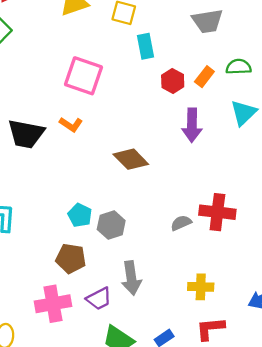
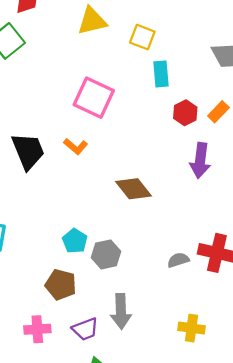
black trapezoid: (26, 134) -> (28, 151), turned -129
pink cross: (53, 304) -> (37, 329), size x0.7

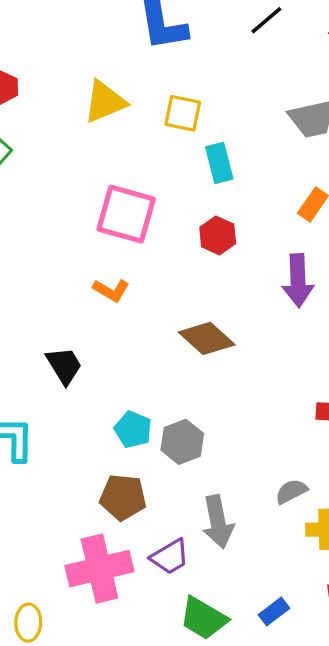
red hexagon: (185, 113) -> (218, 235), moved
black trapezoid: (28, 151) -> (64, 366), moved, size x0.7
gray semicircle: (178, 260) -> (291, 491), moved
pink cross: (37, 329) -> (99, 569), size x1.6

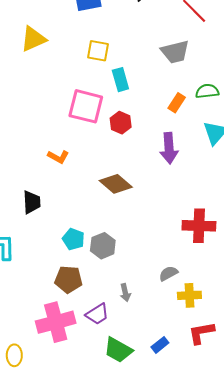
yellow triangle: (105, 102) -> (33, 39), moved
pink square: (126, 214) -> (86, 106), moved
black trapezoid: (64, 366) -> (32, 202), turned 30
gray arrow: (218, 522) -> (125, 293), size x0.6

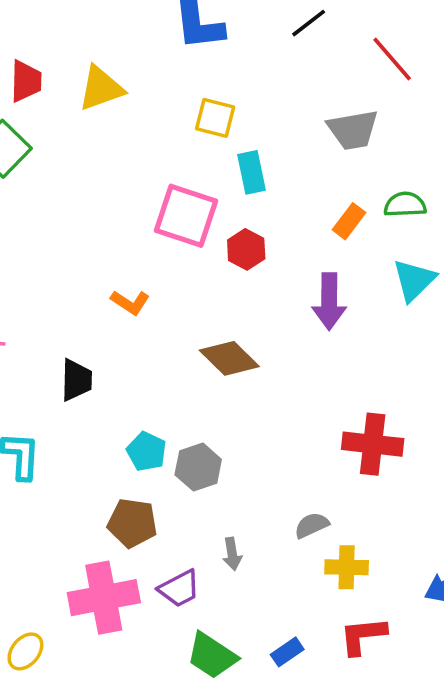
yellow ellipse: (14, 355) -> (25, 651), turned 35

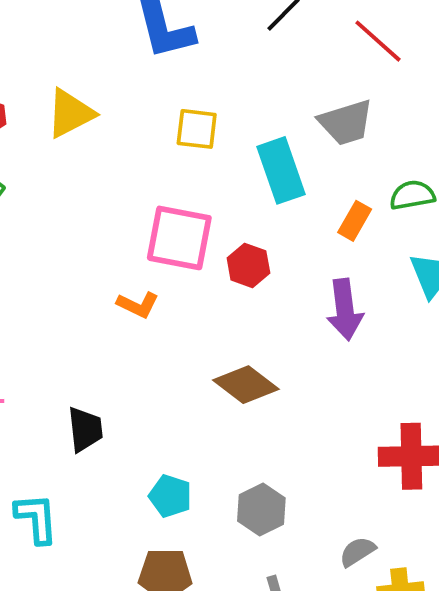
cyan rectangle: (251, 172) -> (281, 170), moved, size x1.4
orange L-shape: (130, 302) -> (138, 305), moved
gray hexagon: (198, 467) -> (261, 510), moved

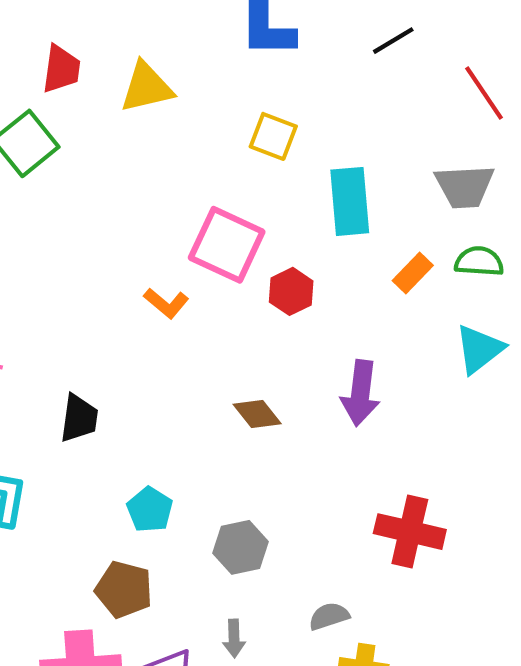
gray trapezoid: (346, 122) -> (465, 186), moved
purple arrow: (345, 310) -> (360, 393), moved
brown diamond: (246, 385) -> (257, 414), size x0.7

